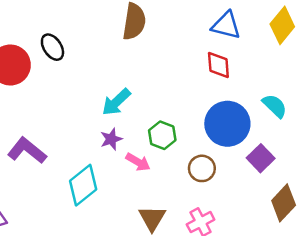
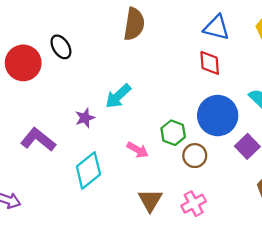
green hexagon: (162, 135) -> (173, 133), moved
purple star: (111, 139) -> (85, 118), moved

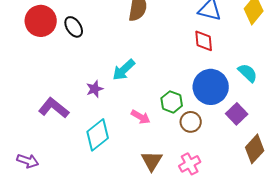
red circle: (23, 63) -> (41, 21), moved

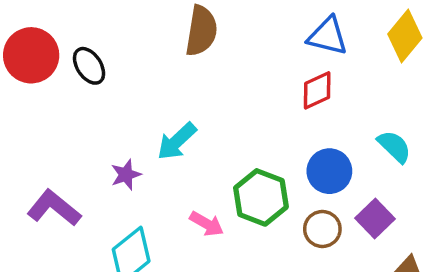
red diamond: (204, 41) -> (317, 90), turned 70
blue circle: (211, 87) -> (329, 171), size x0.7
green hexagon: (172, 102) -> (261, 197), size x1.4
brown circle: (191, 122) -> (322, 229), moved

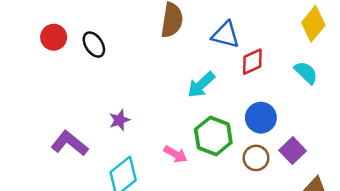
blue triangle: (328, 36) -> (226, 35), moved
red circle: (31, 55) -> (54, 37), size x0.7
cyan arrow: (177, 141) -> (201, 85), moved
cyan semicircle: (394, 147) -> (306, 73), moved

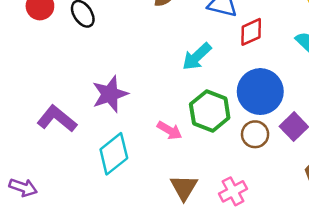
blue circle: (261, 118) -> (260, 92), size x1.4
purple star: (119, 120) -> (110, 94), size x1.6

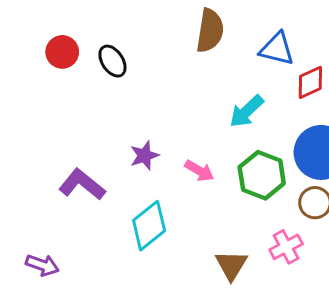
purple star: (110, 94) -> (144, 155), size x0.7
pink arrow: (170, 130) -> (199, 171), moved
pink cross: (233, 191) -> (286, 247), moved

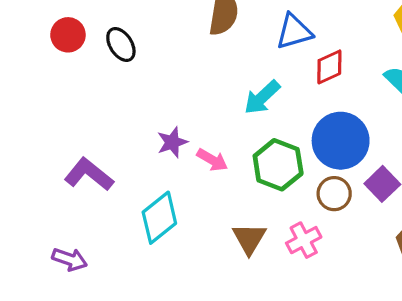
blue triangle: (277, 49) -> (294, 32), turned -30
purple star: (144, 155) -> (172, 142), moved
purple arrow: (42, 265) -> (70, 259), moved
brown triangle: (231, 265) -> (249, 239), moved

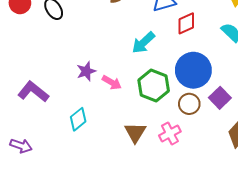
cyan diamond: (159, 218) -> (78, 119), size x0.7

